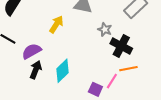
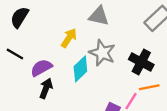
gray star: (105, 30) -> (102, 53), moved, size x1.6
cyan diamond: (62, 71) -> (80, 69), moved

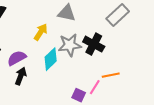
gray star: (102, 53) -> (70, 45), turned -30
black cross: (141, 62) -> (94, 44), moved

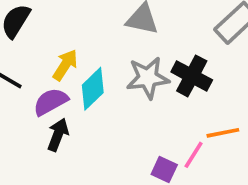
yellow arrow: (41, 32) -> (65, 65), moved
cyan diamond: (51, 59) -> (93, 89), moved

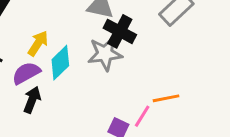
black cross: (192, 76) -> (120, 31), moved

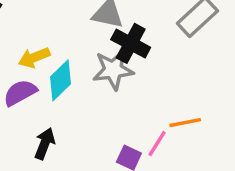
yellow arrow: (38, 43) -> (34, 58), turned -145
black arrow: (32, 100) -> (45, 144), moved

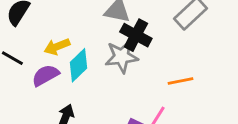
orange line: (185, 123) -> (180, 81), moved

